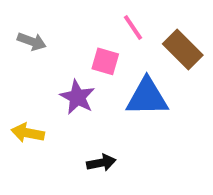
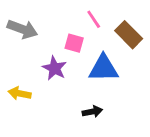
gray arrow: (32, 41) -> (22, 29), size x1.5
black arrow: (101, 163) -> (92, 112), moved

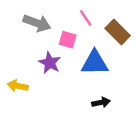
gray arrow: (22, 29) -> (37, 23), moved
black arrow: (92, 112) -> (101, 102), moved

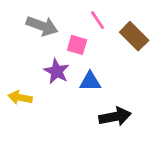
blue triangle: (95, 63) -> (90, 81), moved, size x0.7
black arrow: (101, 102) -> (115, 117), size x1.5

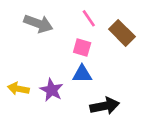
pink square: (77, 45) -> (82, 48), moved
purple star: (57, 71) -> (52, 90), moved

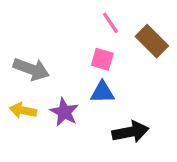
gray arrow: (38, 24) -> (31, 69), moved

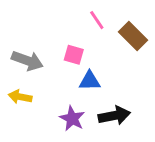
pink square: (102, 59) -> (74, 55), moved
purple star: (64, 112) -> (72, 119), moved

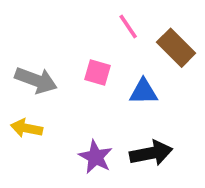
blue triangle: (90, 81) -> (143, 92), moved

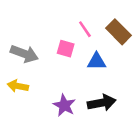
pink line: (128, 27) -> (85, 29), moved

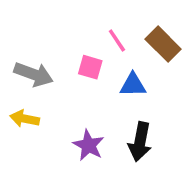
black arrow: (102, 103) -> (140, 142), turned 112

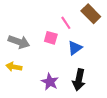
brown rectangle: (163, 44) -> (91, 14), moved
blue triangle: (133, 85) -> (75, 48), turned -35

